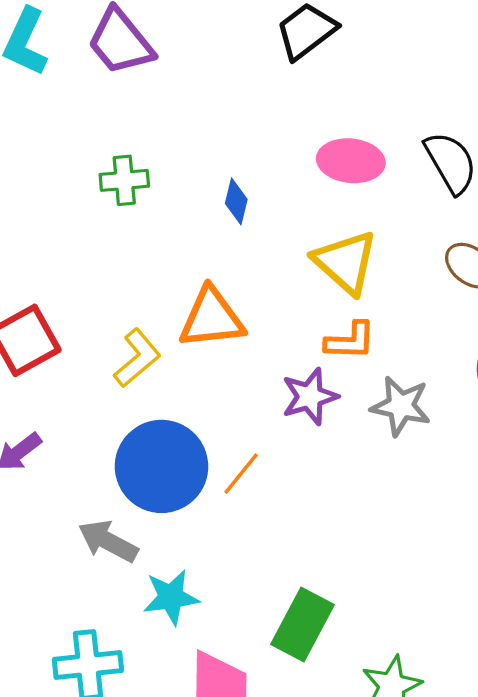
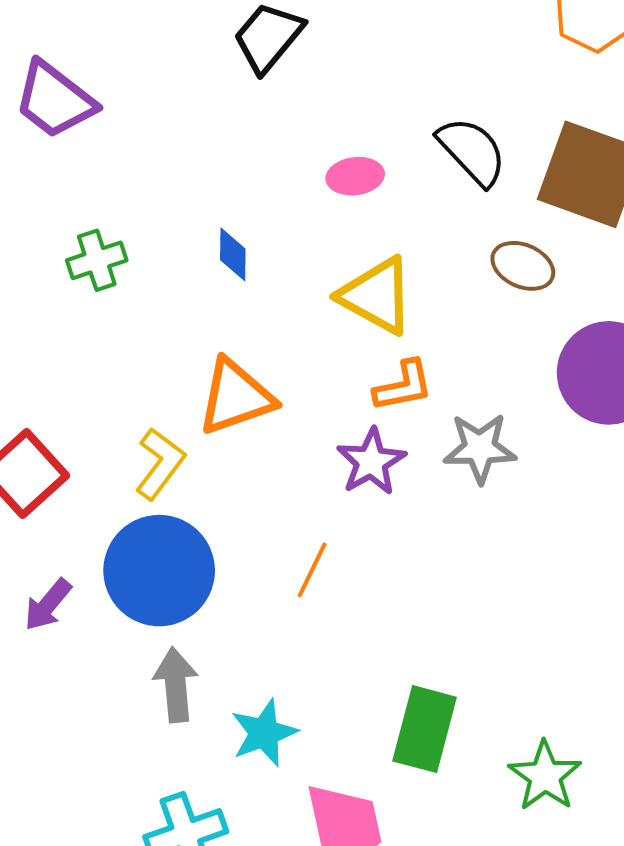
pink ellipse: (351, 161) -> (355, 176), size x0.7
blue circle: (161, 466) -> (159, 571), moved
gray arrow: (108, 541) -> (176, 685), turned 70

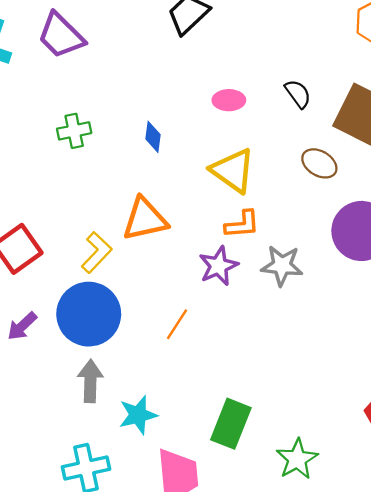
black semicircle: (472, 151) -> (298, 94), size x0.7

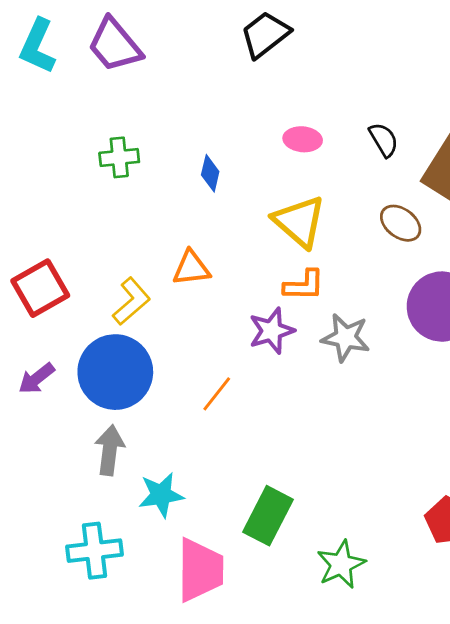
orange triangle: (145, 219) -> (191, 268), size x0.7

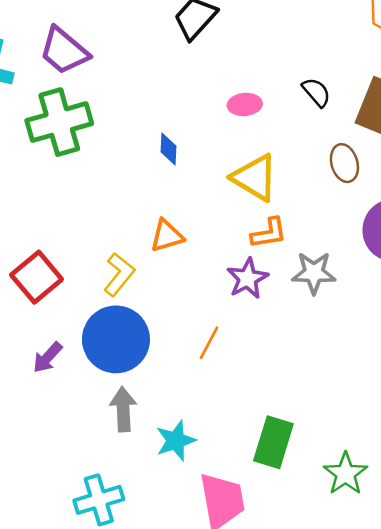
green cross: (119, 157) -> (59, 122), moved, size x1.8
brown ellipse: (401, 223) -> (344, 163), turned 48
cyan cross: (94, 551) -> (99, 500), moved

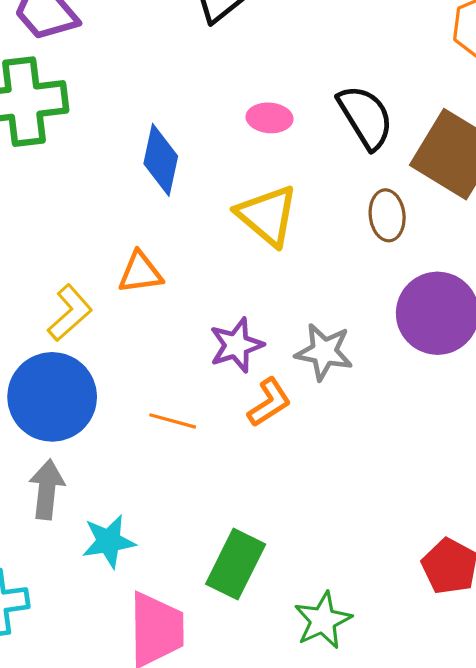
black semicircle: (316, 92) -> (365, 117), size x1.6
blue diamond: (168, 149) -> (161, 160), size x1.6
orange L-shape: (269, 233) -> (269, 402), moved, turned -33
orange line: (209, 343) -> (173, 421), turned 68

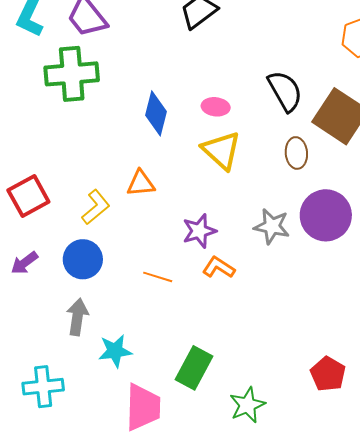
pink ellipse: (270, 118) -> (216, 107), moved
gray star: (324, 352) -> (272, 226), moved
blue circle: (52, 397) -> (83, 259), size x0.7
orange L-shape: (269, 402) -> (219, 267), turned -116

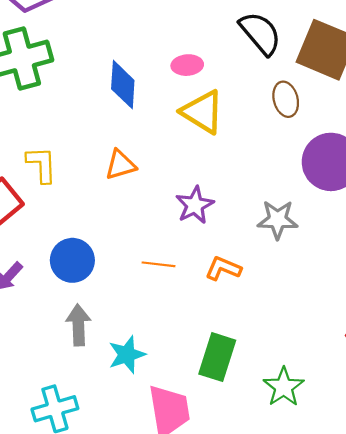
yellow L-shape: (96, 207) -> (42, 165), moved, turned -42
gray star: (272, 226) -> (278, 220), moved
orange L-shape: (219, 267) -> (223, 268), moved

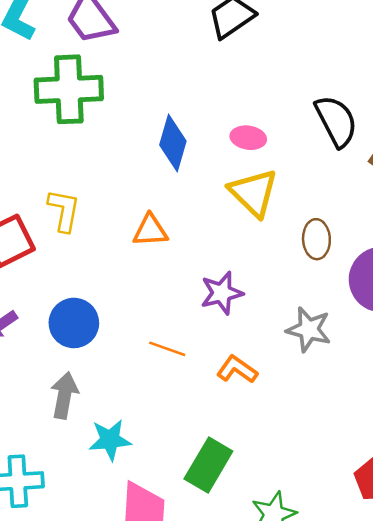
brown ellipse: (286, 99) -> (316, 239), moved

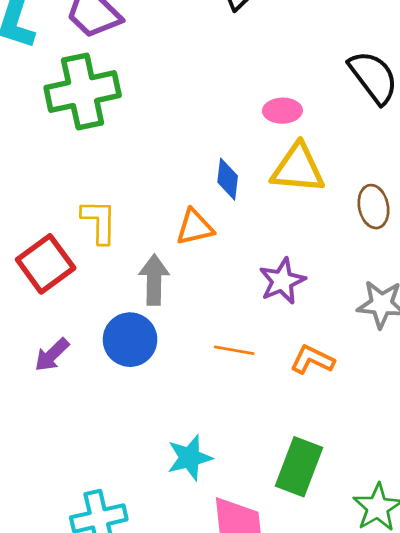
blue diamond: (173, 143) -> (228, 179), moved, size x0.7
yellow triangle: (253, 193) -> (298, 168), turned -30
gray arrow: (64, 395) -> (154, 280), moved

